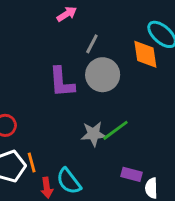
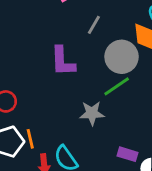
gray circle: (103, 75) -> (122, 57), moved
green line: (115, 130) -> (117, 86), moved

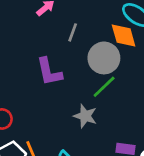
gray star: (92, 113) -> (85, 116), turned 30

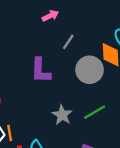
green line: (104, 87) -> (95, 112), moved

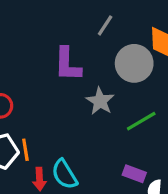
gray star: (62, 115) -> (100, 101), moved

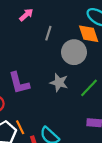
purple L-shape: (68, 64) -> (19, 83), moved

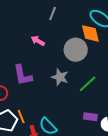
pink arrow: (26, 15) -> (38, 41), moved, turned -112
gray line: (48, 33) -> (53, 13), moved

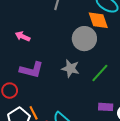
pink arrow: (38, 41) -> (23, 36), moved
purple L-shape: (23, 75) -> (32, 70), turned -60

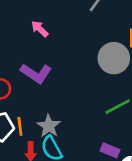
gray star: (70, 68) -> (49, 126), moved

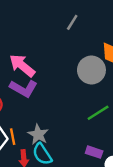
pink arrow: (40, 29) -> (22, 66), moved, size x1.6

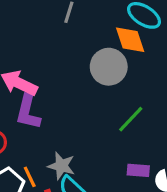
purple L-shape: (23, 88) -> (28, 112), turned 88

